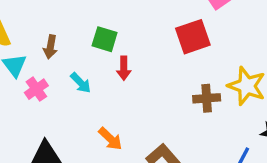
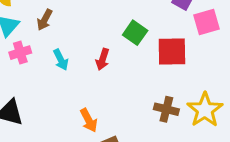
green square: (105, 39) -> (135, 33), moved
orange arrow: (110, 139) -> (89, 120), moved

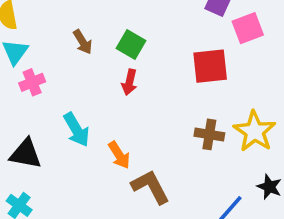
brown arrow: (45, 20) -> (83, 42), moved, turned -55
green square: (135, 33) -> (131, 45), moved
cyan arrow: (61, 60) -> (76, 130), moved, size x1.4

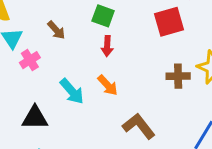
brown arrow: (83, 42) -> (56, 30), moved
orange arrow: (119, 155) -> (108, 85), moved

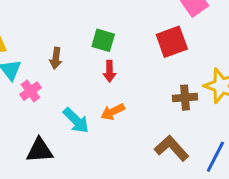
brown arrow: (56, 30) -> (56, 58), turned 54
orange arrow: (108, 85) -> (113, 112), turned 110
brown L-shape: (139, 126) -> (172, 148), moved

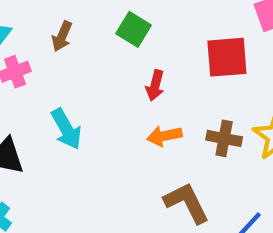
red arrow: (109, 71) -> (155, 85), moved
orange arrow: (113, 112) -> (164, 136), moved

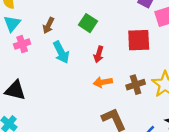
cyan arrow: (66, 129) -> (61, 52), moved
brown cross: (224, 138) -> (136, 85), turned -30

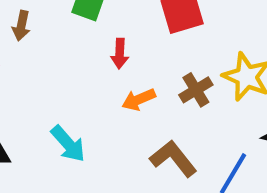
cyan arrow: (61, 52) -> (68, 144), moved

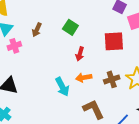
cyan arrow: (68, 144) -> (62, 87), moved

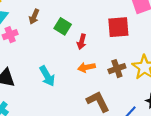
green square: (70, 27) -> (63, 26), moved
cyan arrow: (62, 87) -> (47, 76), moved

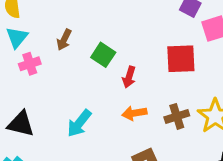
cyan arrow: (47, 76) -> (79, 123), turned 66

